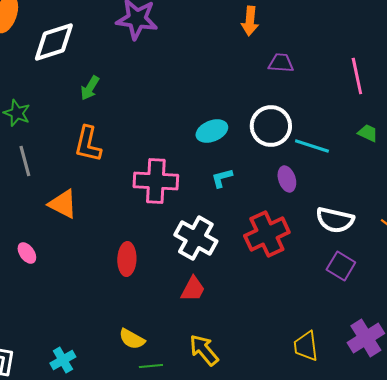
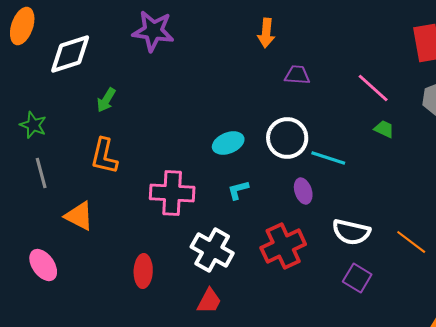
pink line: (357, 76) -> (373, 88), turned -36
green trapezoid: (368, 133) -> (384, 129), moved
pink ellipse: (27, 253) -> (43, 265), size x1.5

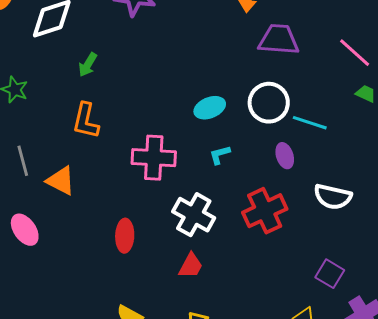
purple trapezoid: (297, 75) -> (279, 40), size x1.6
gray line: (41, 173) -> (23, 161), moved
purple square: (357, 278) -> (330, 274), moved

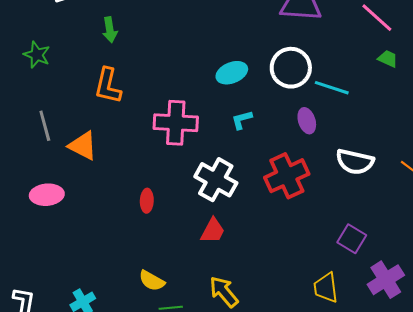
green arrow: (88, 65) -> (110, 30), turned -40
pink ellipse: (25, 230) -> (47, 195), turned -60
red ellipse: (125, 236) -> (147, 201), size x0.7

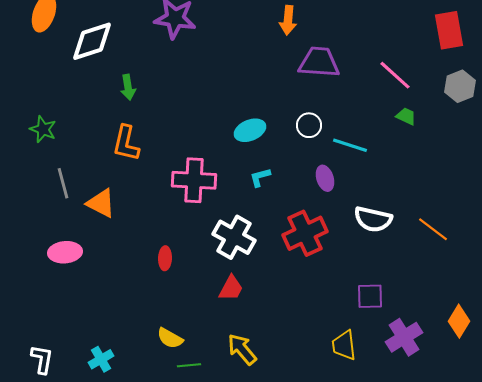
green star: (37, 55) -> (43, 129), moved
white circle: (291, 68) -> (309, 125), size x0.6
purple square: (352, 239) -> (370, 296), turned -32

